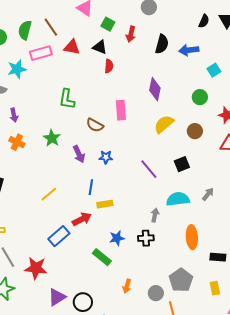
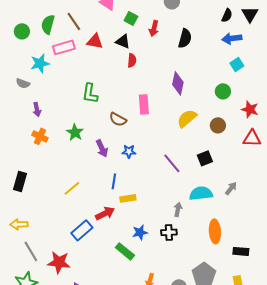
blue arrow: (189, 50) -> (232, 38), moved

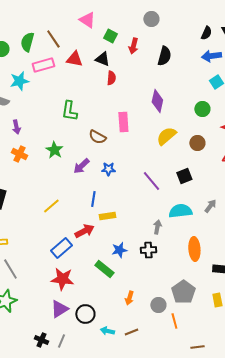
purple arrow: (102, 148) -> (81, 166), turned 72
red star: (59, 262) -> (62, 279), moved

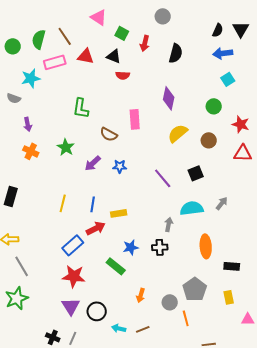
red semicircle: (111, 78) -> (123, 75), turned 88
blue line: (93, 199) -> (93, 204), moved
yellow line: (51, 206) -> (63, 203), turned -36
purple triangle: (59, 309) -> (71, 306), turned -30

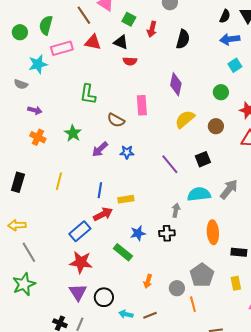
brown line: (65, 36) -> (84, 15), moved
purple arrow: (28, 124) -> (35, 110), turned -64
yellow line: (63, 203) -> (59, 181), moved
gray arrow: (222, 203) -> (229, 189), size x1.5

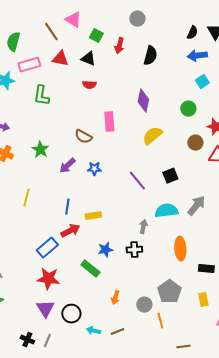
red semicircle: (130, 61) -> (89, 85), moved
green L-shape: (88, 94) -> (41, 96), moved
brown circle: (216, 126) -> (195, 143), moved

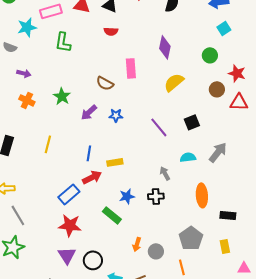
cyan semicircle: (166, 211) -> (188, 157), size x0.7
gray arrow: (143, 227) -> (165, 173), turned -40
gray circle: (144, 305) -> (156, 251), moved

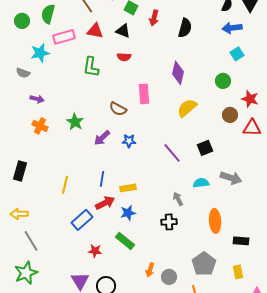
green L-shape: (63, 42) -> (91, 67), moved
yellow line: (48, 144) -> (65, 185), moved
gray arrow: (218, 152) -> (231, 178), turned 70
blue star: (127, 196) -> (128, 213), moved
red star: (70, 225) -> (95, 251), moved, size x0.6

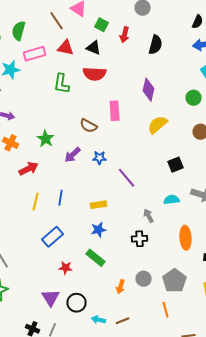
red semicircle: (124, 57) -> (95, 74), size x1.6
purple line: (172, 153) -> (127, 178), moved
blue line: (102, 179) -> (61, 198), moved
red arrow: (105, 203) -> (29, 169), moved
gray circle: (169, 277) -> (144, 279), moved

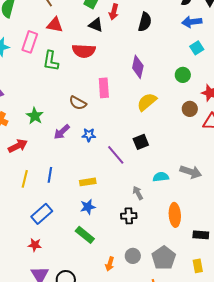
black triangle: (94, 48) -> (96, 25), moved
pink rectangle: (35, 54) -> (30, 42), moved, turned -55
black square: (176, 165) -> (141, 142), moved
red star: (66, 268) -> (35, 245), moved

